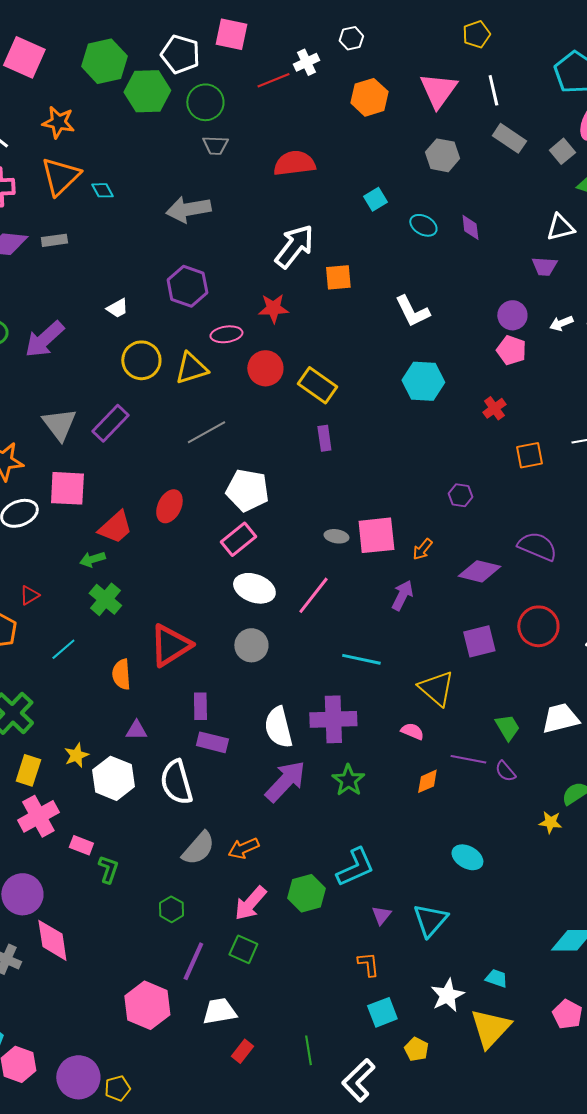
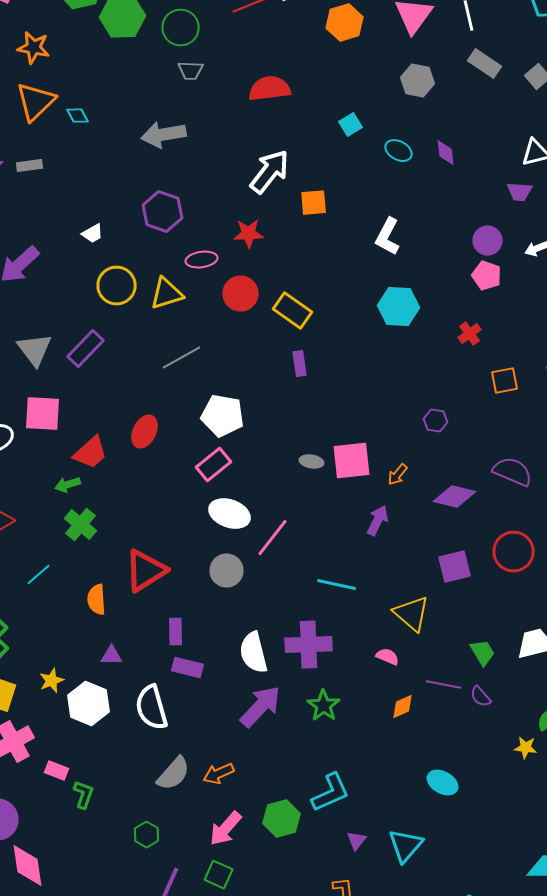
white L-shape: (412, 311) -> (388, 237), turned 54
pink line: (313, 595) -> (273, 538), moved

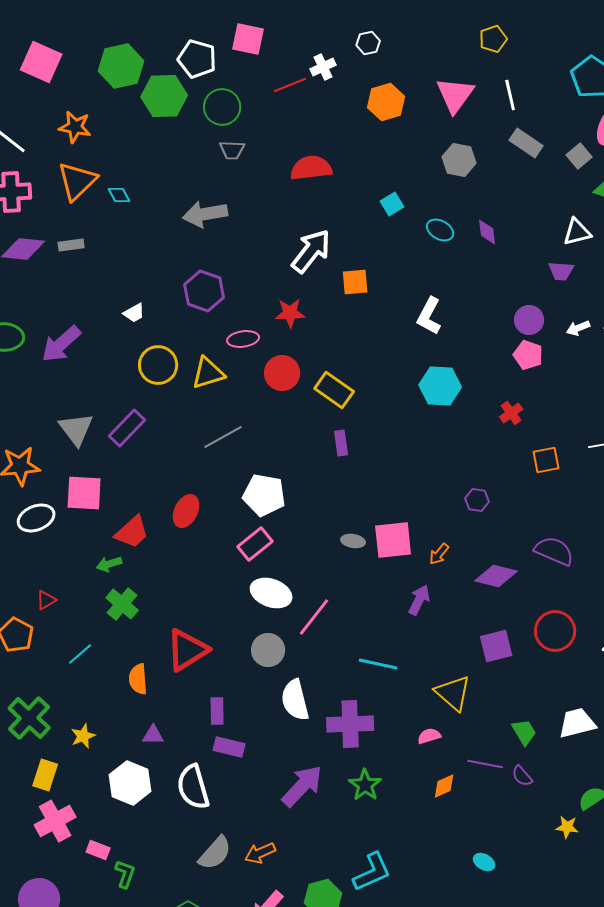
white semicircle: (254, 653) -> (295, 700), moved
pink semicircle: (388, 657) -> (429, 736), turned -40
yellow star: (52, 681) -> (83, 736), moved
cyan ellipse: (443, 783) -> (484, 862), size x0.7

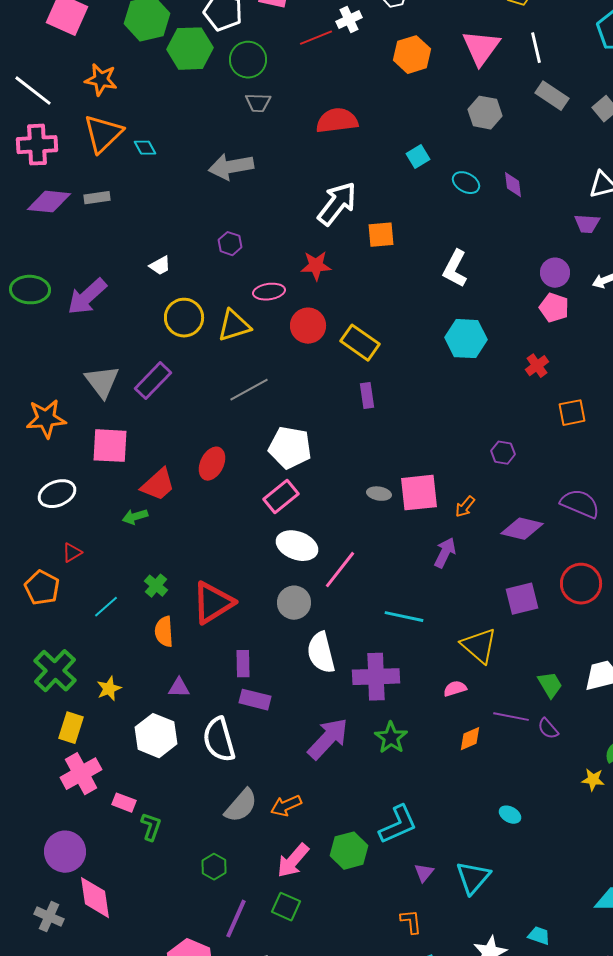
purple hexagon: (204, 291) -> (230, 244), size x0.6
white ellipse: (36, 518) -> (57, 494), moved
green cross: (122, 604) -> (156, 586), moved, size x0.7

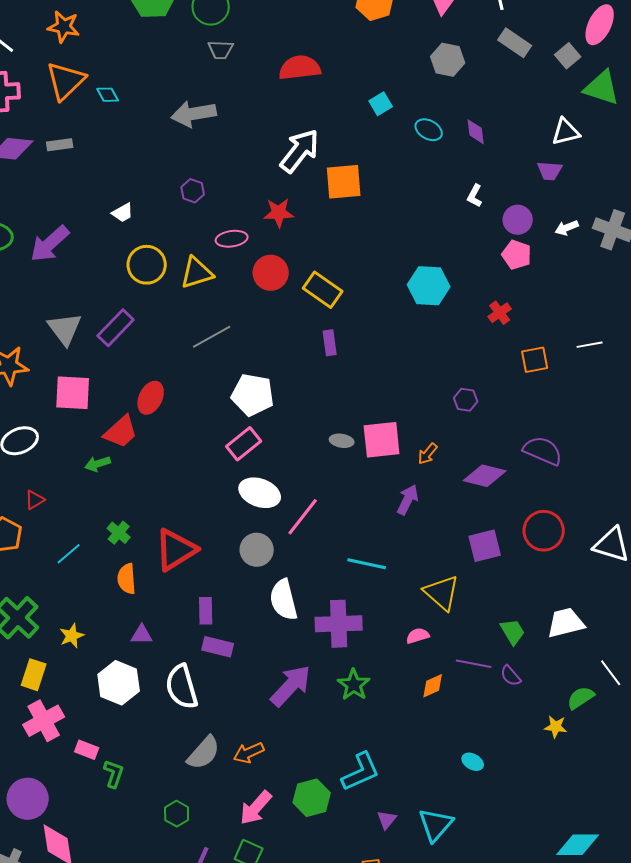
orange square: (381, 235) -> (344, 182), size x1.4
white L-shape: (455, 269) -> (475, 196), moved, size x0.6
red ellipse: (212, 464) -> (151, 398), moved

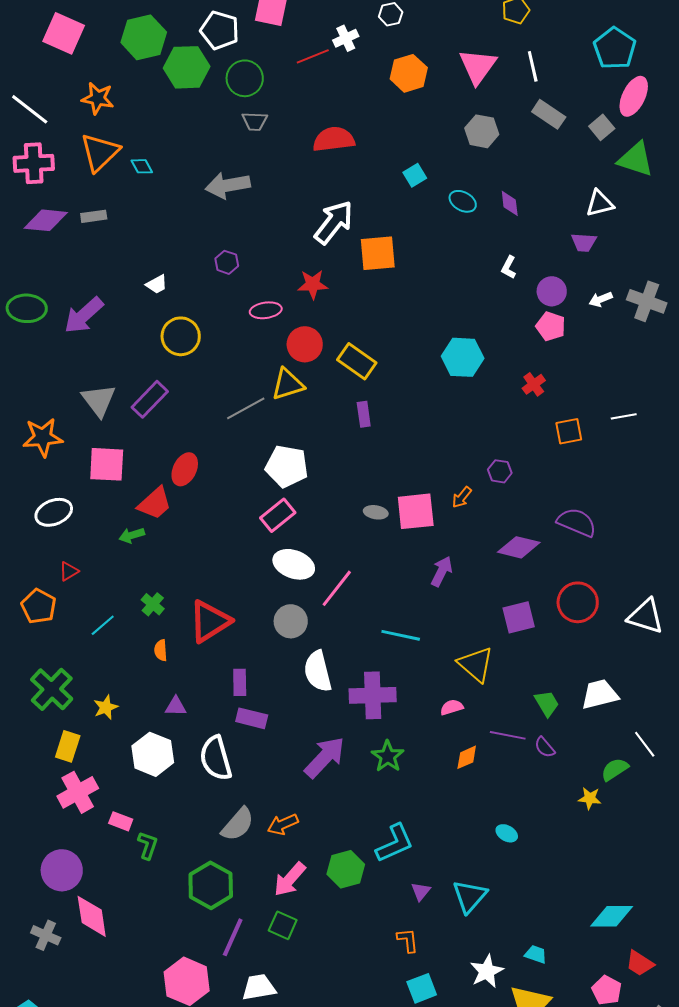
yellow triangle: (197, 273) -> (288, 384), moved
orange arrow: (428, 454) -> (462, 497), moved
orange semicircle: (127, 579) -> (161, 650), size x0.7
green hexagon: (177, 814) -> (211, 885), size x1.8

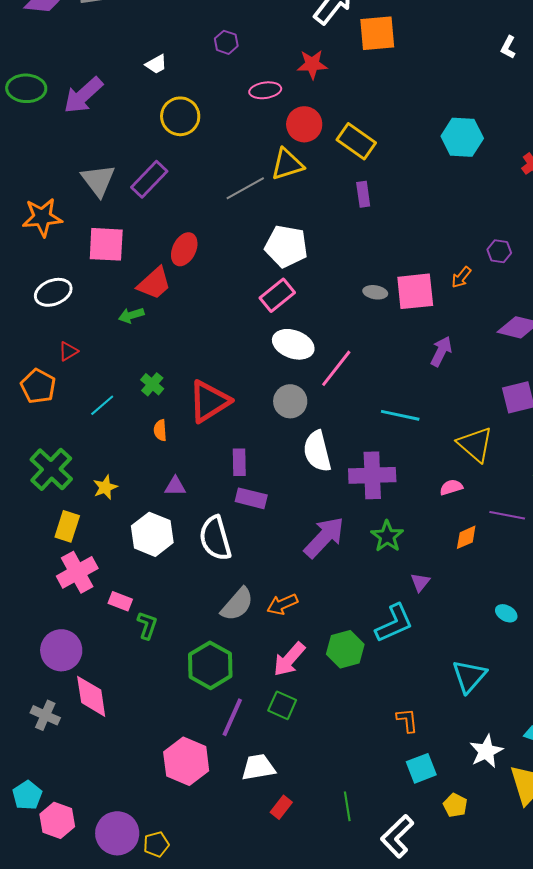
purple triangle: (421, 891) -> (420, 582), moved

